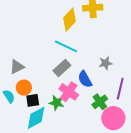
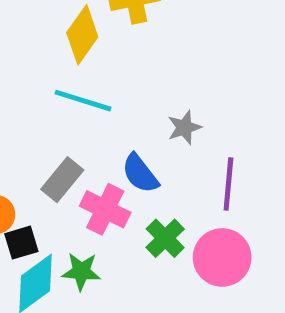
gray rectangle: (62, 68) -> (62, 180), moved
green cross: (100, 102) -> (165, 238), moved
green star: (57, 103) -> (81, 271), moved

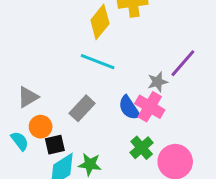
purple line: (228, 184) -> (183, 63), moved, turned 32
pink cross: (105, 209) -> (150, 107), moved

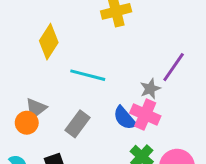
yellow diamond: (100, 22) -> (49, 42), moved
gray triangle: (28, 97) -> (36, 108), moved
orange circle: (41, 127) -> (27, 123), moved

